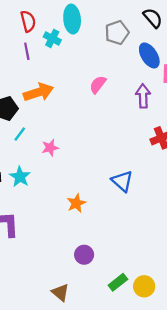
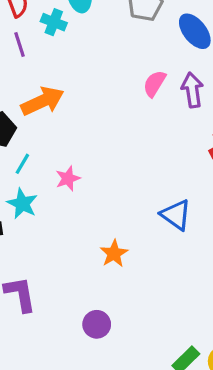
pink semicircle: (98, 85) -> (154, 84), moved
cyan star: (20, 177) -> (22, 204), moved
purple circle: (84, 255) -> (97, 324), moved

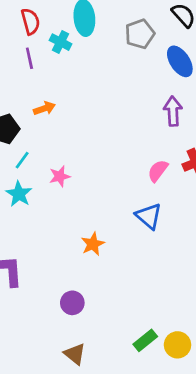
pink semicircle: (154, 84) -> (158, 171), moved
orange arrow: (42, 101) -> (44, 108), size x0.6

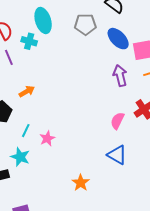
gray pentagon: (140, 34) -> (85, 24), turned 30
cyan line: (22, 160) -> (26, 131), moved

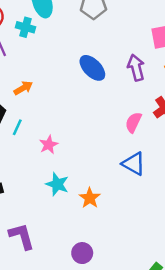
blue ellipse: (118, 39) -> (92, 68), moved
cyan line: (26, 131) -> (17, 127), moved
cyan star: (20, 157) -> (57, 184), moved

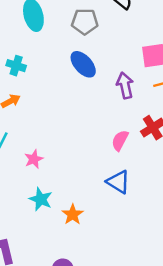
cyan cross: (25, 27) -> (16, 66), moved
blue ellipse: (92, 68) -> (83, 64), moved

